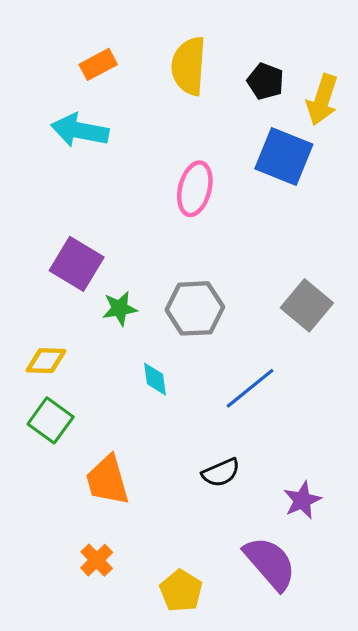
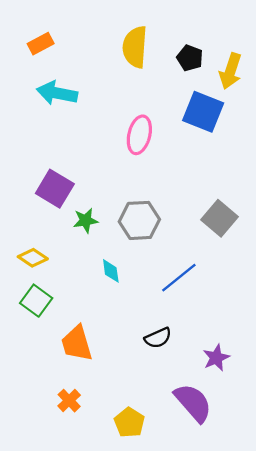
orange rectangle: (98, 64) -> (41, 44), moved
yellow diamond: (46, 361) -> (33, 258), turned 32

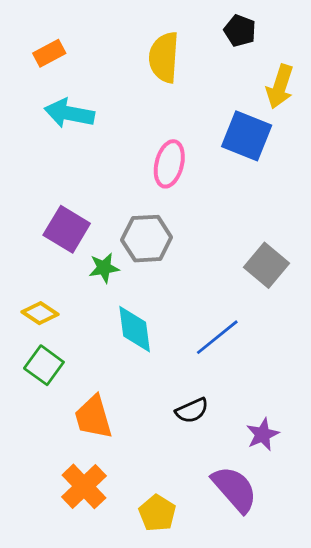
black pentagon: (190, 58) -> (240, 31), moved
gray hexagon: (139, 220) -> (147, 239), moved
cyan diamond: (111, 271) -> (135, 329), size x1.6
orange cross: (69, 401) -> (84, 486), size x1.6

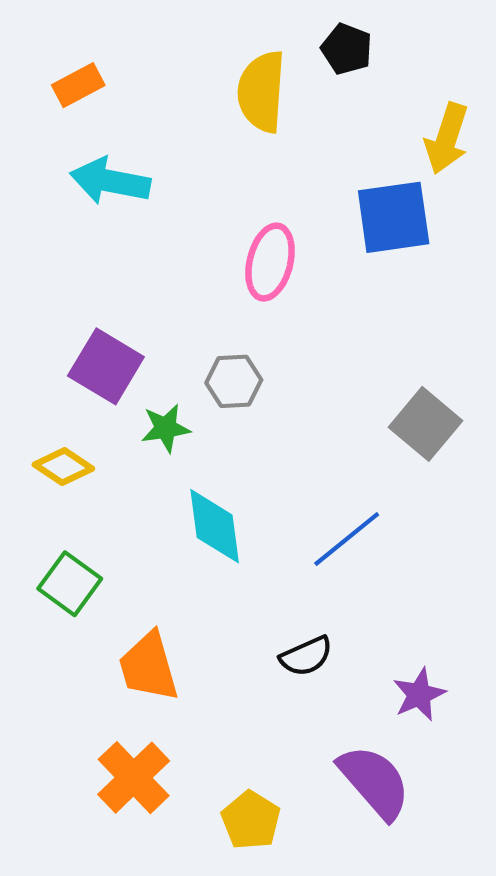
black pentagon: (240, 31) -> (347, 49), moved
blue square: (247, 136) -> (394, 217), turned -30
gray hexagon: (147, 239) -> (234, 381), size x0.7
yellow diamond: (40, 313) -> (63, 467), moved

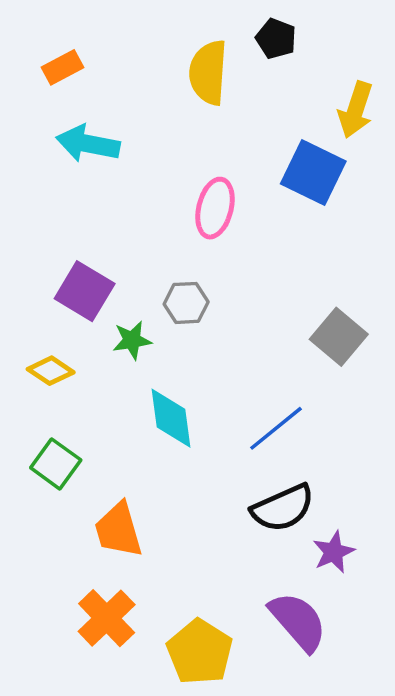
blue square: (394, 217) -> (313, 172), turned 34
black semicircle: (306, 656) -> (283, 508), moved, size x1.5
yellow pentagon: (251, 820) -> (200, 652), size x1.4

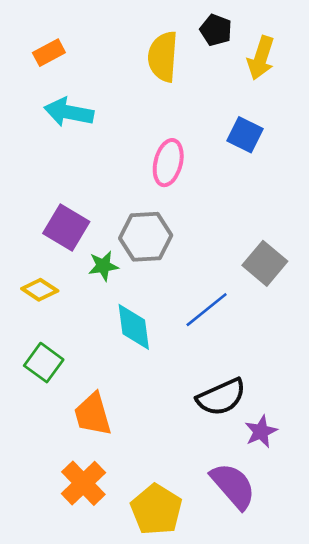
yellow arrow: (356, 110) -> (261, 58), moved
blue square: (313, 172) -> (245, 135), size x0.7
gray hexagon: (186, 303) -> (146, 237), size x1.5
blue line: (276, 428) -> (207, 310), moved

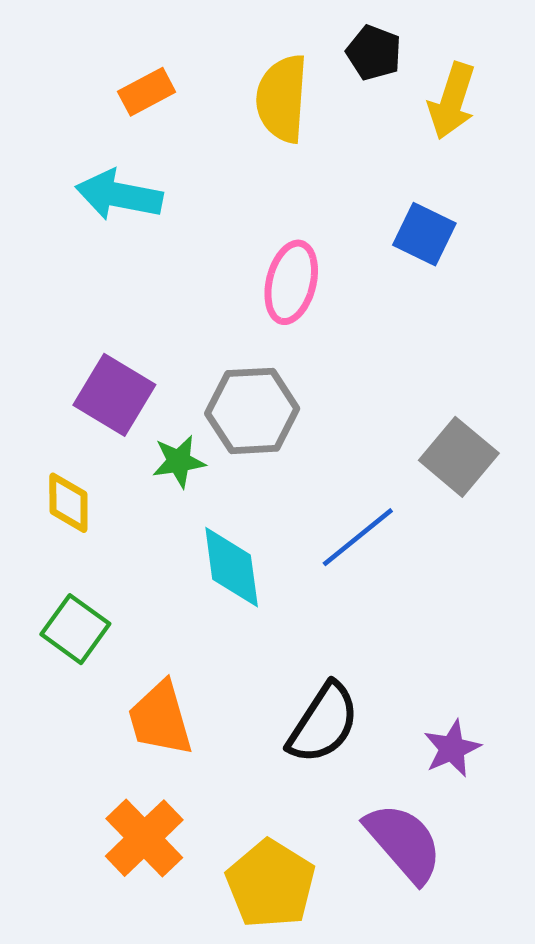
orange rectangle: (49, 53) -> (147, 92), moved
yellow diamond: (40, 290) -> (68, 503), turned 56
black semicircle: (221, 397) -> (323, 723), moved, turned -33

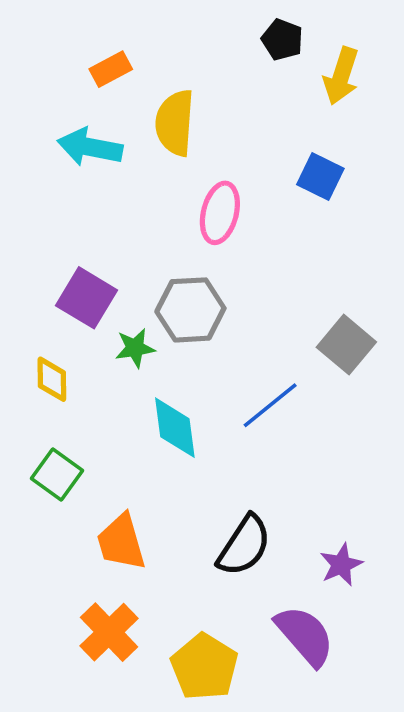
yellow semicircle: (282, 99) -> (175, 123), moved

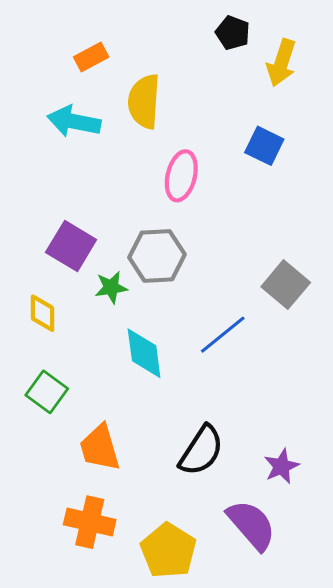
orange cross: (109, 632) -> (90, 522), turned -33

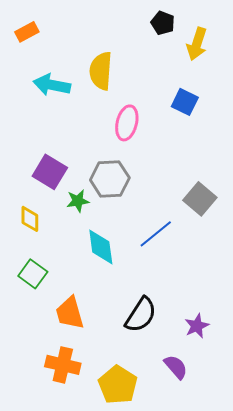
orange rectangle: (91, 57) -> (27, 32), moved
purple semicircle: (251, 525) -> (176, 367), size x0.7

